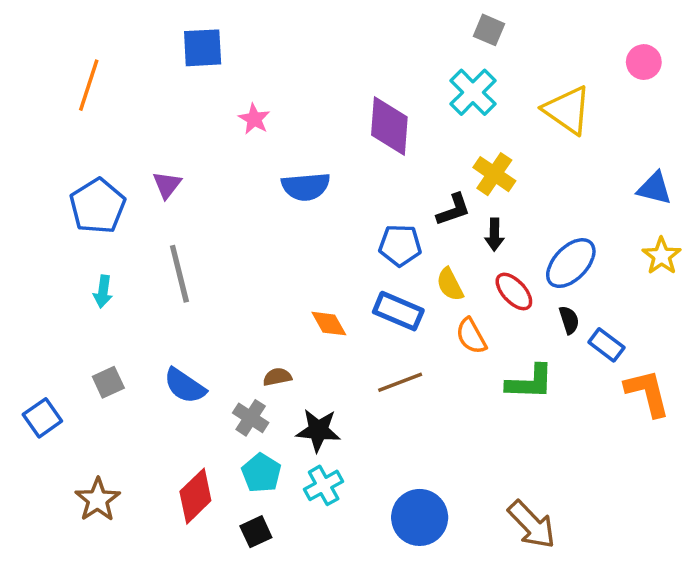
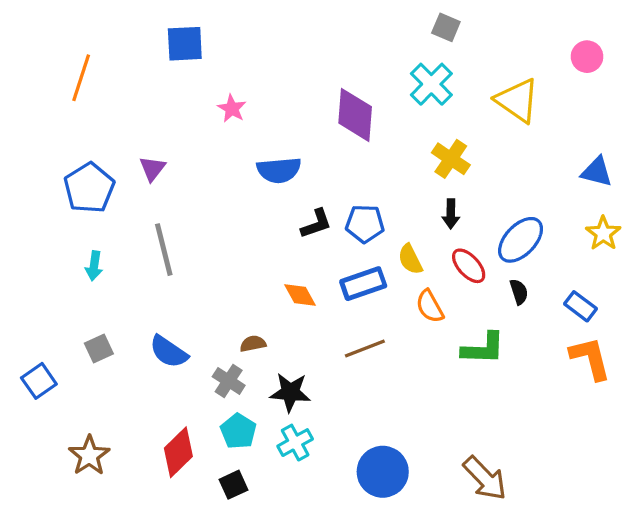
black L-shape: (453, 210) -> (316, 224), moved
blue rectangle: (398, 311) -> (363, 284), turned -42
blue rectangle: (606, 345) -> (581, 306), moved

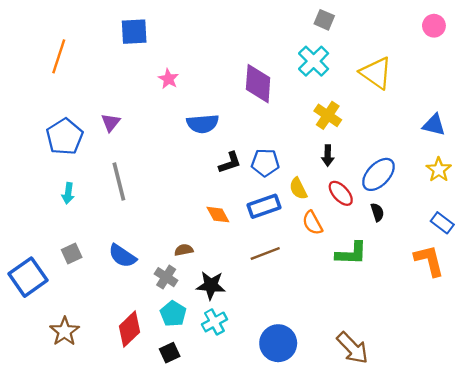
pink circle: (587, 57) -> (434, 26), moved
blue rectangle: (581, 306) -> (442, 223), moved
blue square: (39, 381) -> (28, 277), size x1.5

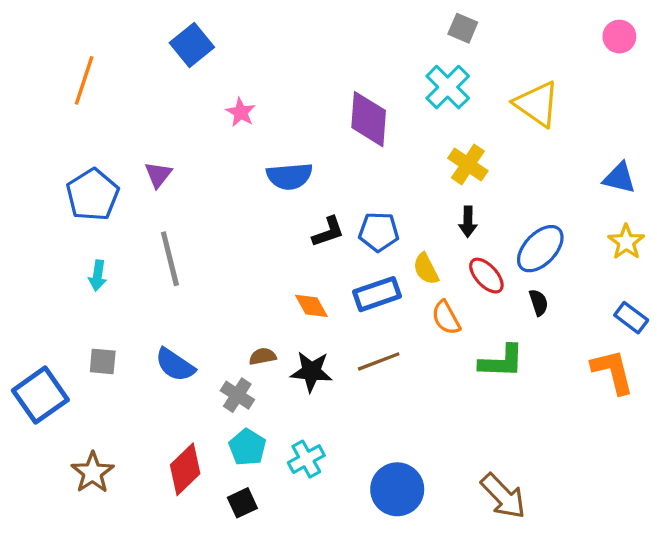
blue square: (134, 32) -> (192, 45), turned -36
gray square: (72, 254) -> (103, 361), turned 30
black star: (211, 285) -> (311, 372), moved

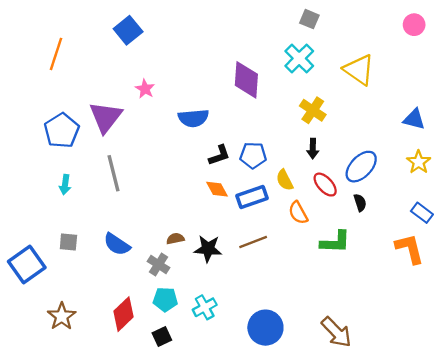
pink star: (241, 112) -> (145, 89), moved
purple triangle: (158, 175) -> (106, 117), size x1.8
orange diamond: (311, 306) -> (217, 189), moved
cyan pentagon: (247, 447) -> (165, 299), turned -30

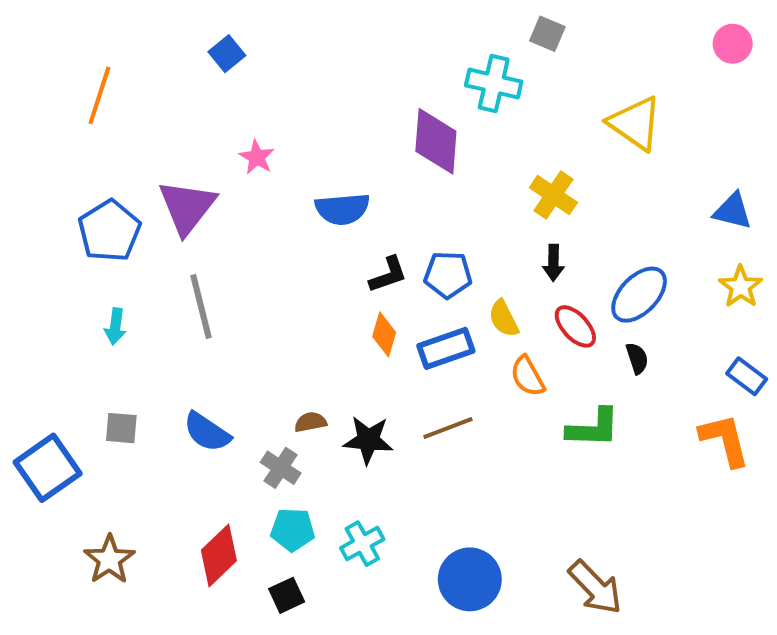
blue square: (128, 30) -> (227, 54), size x0.7
cyan cross: (299, 58) -> (494, 84), moved, turned -32
orange diamond: (217, 189) -> (384, 334), turned 45

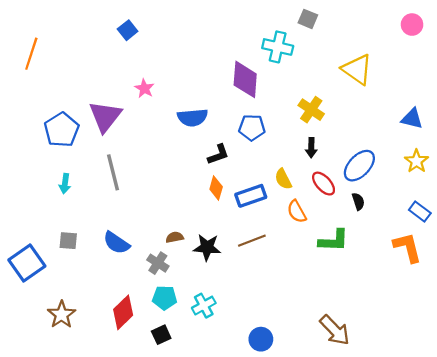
orange line: (99, 95) -> (31, 54), moved
blue pentagon: (448, 275) -> (252, 128), moved
blue circle: (470, 579) -> (261, 339), moved, size x0.7

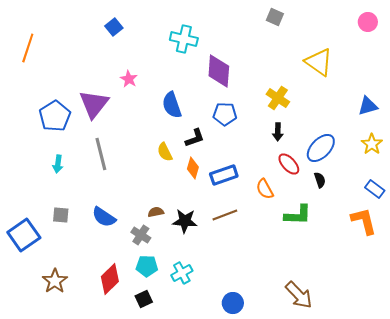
cyan cross: (278, 47) -> (184, 39), moved
blue semicircle: (193, 117) -> (172, 105), turned 76
blue triangle: (412, 119) -> (368, 106), turned -30
yellow semicircle: (283, 179) -> (165, 152), moved

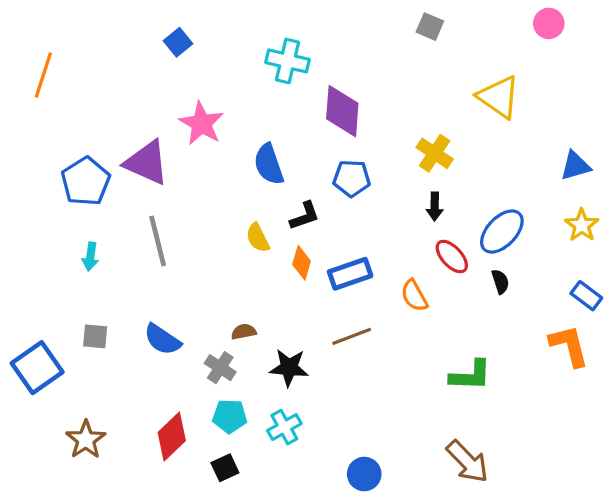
pink circle: (368, 22) -> (549, 23), moved
pink star: (129, 79) -> (201, 124), size x1.6
purple triangle: (94, 104) -> (147, 163), turned -44
green L-shape: (298, 215) -> (471, 375), moved
black star: (185, 221) -> (289, 368), moved

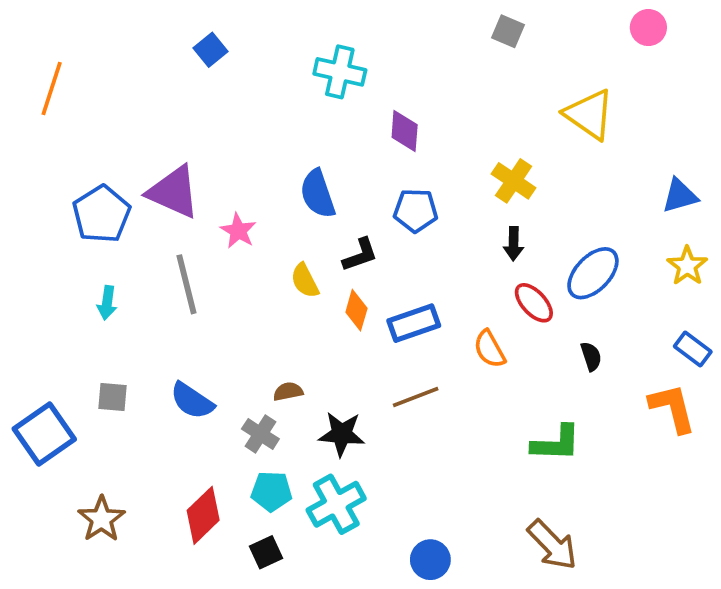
purple diamond: (342, 111) -> (405, 131), size x0.7
pink star: (201, 124) -> (238, 231), moved, size x0.7
black semicircle: (500, 282) -> (591, 356), moved
cyan cross: (284, 427) -> (336, 504), size x1.4

